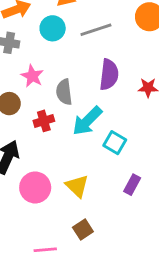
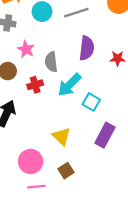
purple rectangle: (132, 185) -> (105, 135), size x1.5
pink circle: (35, 187) -> (31, 161), moved

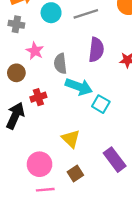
red cross: (35, 85) -> (38, 97), moved
cyan arrow: (69, 85) -> (79, 87), turned -115
purple rectangle: (105, 135) -> (115, 160), moved, turned -65

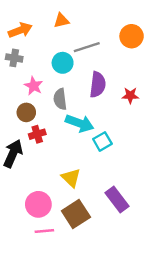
cyan circle: (51, 13) -> (63, 63), moved
brown circle: (16, 73) -> (26, 112), moved
cyan square: (101, 104) -> (102, 141), turned 30
brown square: (75, 173) -> (76, 214), size x1.6

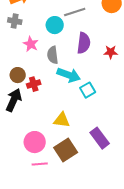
brown circle: (26, 112) -> (18, 75), moved
yellow triangle: (71, 178) -> (62, 120), turned -36

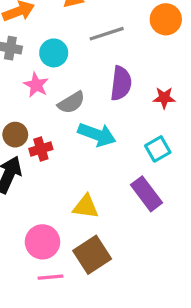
cyan circle: (55, 25) -> (54, 53), moved
gray semicircle: (53, 55) -> (71, 103), turned -114
cyan square: (88, 90) -> (158, 149), moved
purple rectangle: (100, 138) -> (147, 194), moved

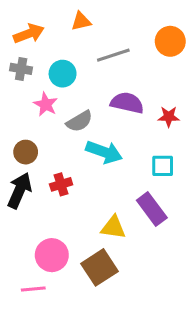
purple semicircle: (121, 83) -> (127, 103), turned -84
red cross: (41, 149) -> (61, 184), moved
cyan square: (158, 149) -> (163, 166), turned 30
yellow triangle: (86, 207) -> (113, 227), moved
pink line: (50, 277) -> (33, 289), moved

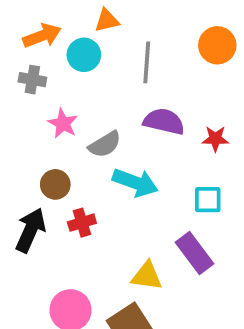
gray line: (113, 55) -> (147, 62), turned -68
cyan circle: (63, 74) -> (84, 55), moved
brown circle: (26, 152) -> (55, 184), moved

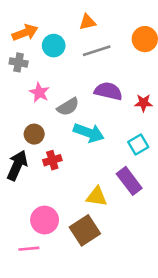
orange triangle: (107, 21) -> (88, 22), moved
gray line: (147, 62) -> (97, 51), turned 68
cyan square: (208, 200) -> (138, 145), turned -30

